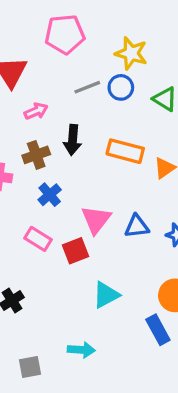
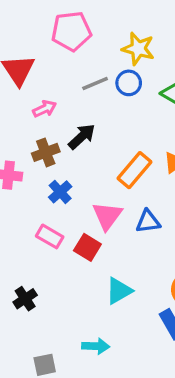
black arrow: (73, 140) -> (82, 137), turned -136
orange rectangle: (125, 151) -> (134, 170), moved, turned -63
red square: (76, 251) -> (87, 247), turned -36

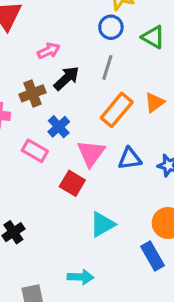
gray line: (95, 83) -> (107, 67), moved, turned -50
pink arrow: (45, 109) -> (49, 51), moved
blue cross: (60, 192) -> (59, 127), moved
pink rectangle: (50, 236) -> (35, 151), moved

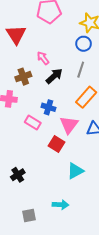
pink arrow: (49, 51) -> (43, 58), turned -104
brown cross: (32, 93) -> (23, 77), moved
blue cross: (59, 127) -> (49, 107), turned -32

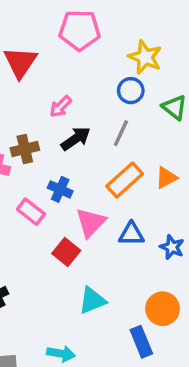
pink arrow: (43, 58) -> (61, 107), turned -104
brown cross: (23, 77) -> (25, 149), moved

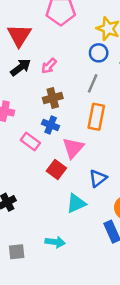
black arrow: (76, 139) -> (21, 67), moved
brown cross: (25, 149) -> (53, 98), moved
orange rectangle: (125, 180) -> (96, 117), turned -35
blue triangle: (131, 234) -> (98, 178), moved, turned -36

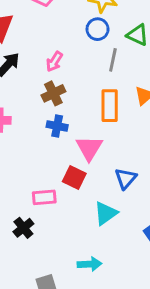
pink arrow: (49, 66) -> (54, 62), moved
gray line: (93, 83) -> (113, 60), moved
pink rectangle: (30, 141) -> (44, 197), moved, turned -30

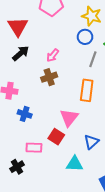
blue cross: (57, 126) -> (25, 114), moved
cyan triangle: (106, 213) -> (75, 164), turned 30

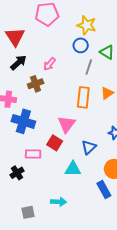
brown cross: (49, 77) -> (36, 84), moved
blue cross: (25, 114) -> (23, 121), size x1.6

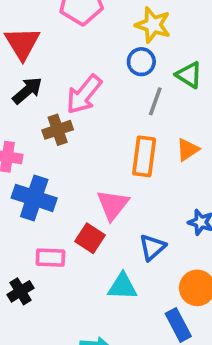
pink arrow: (50, 64) -> (84, 94), size x1.6

